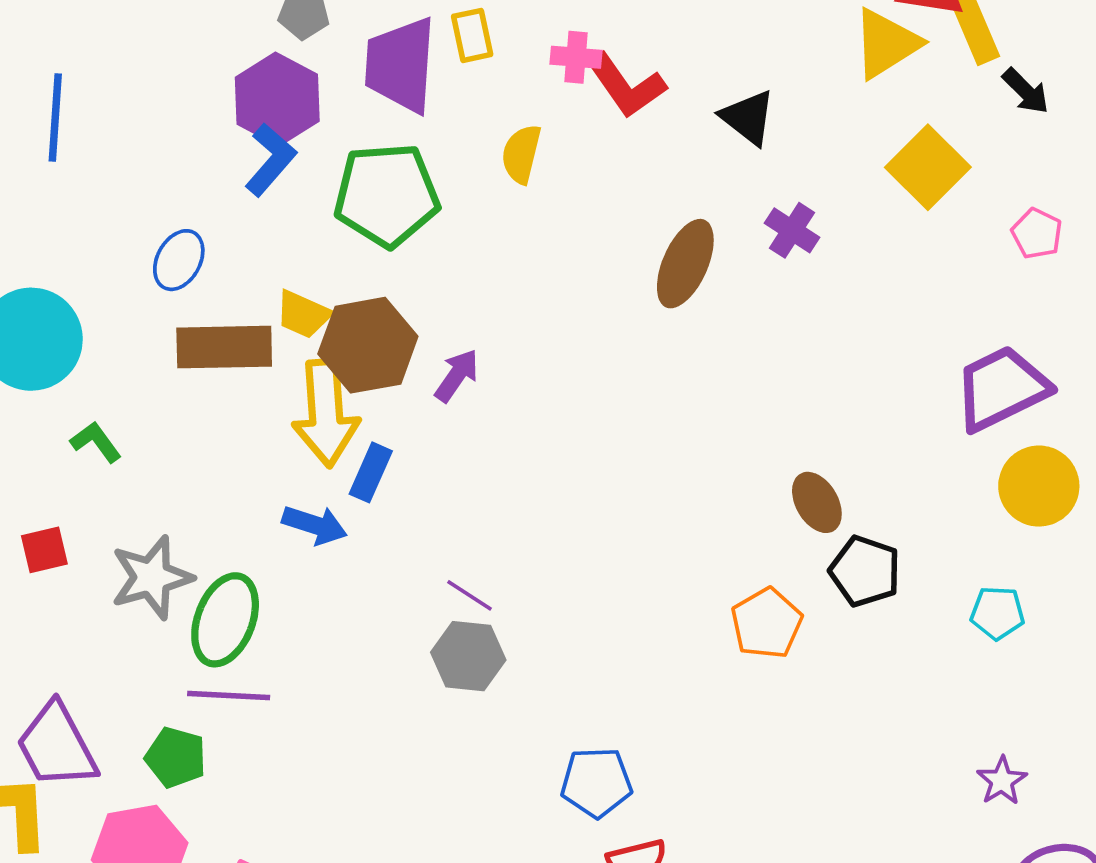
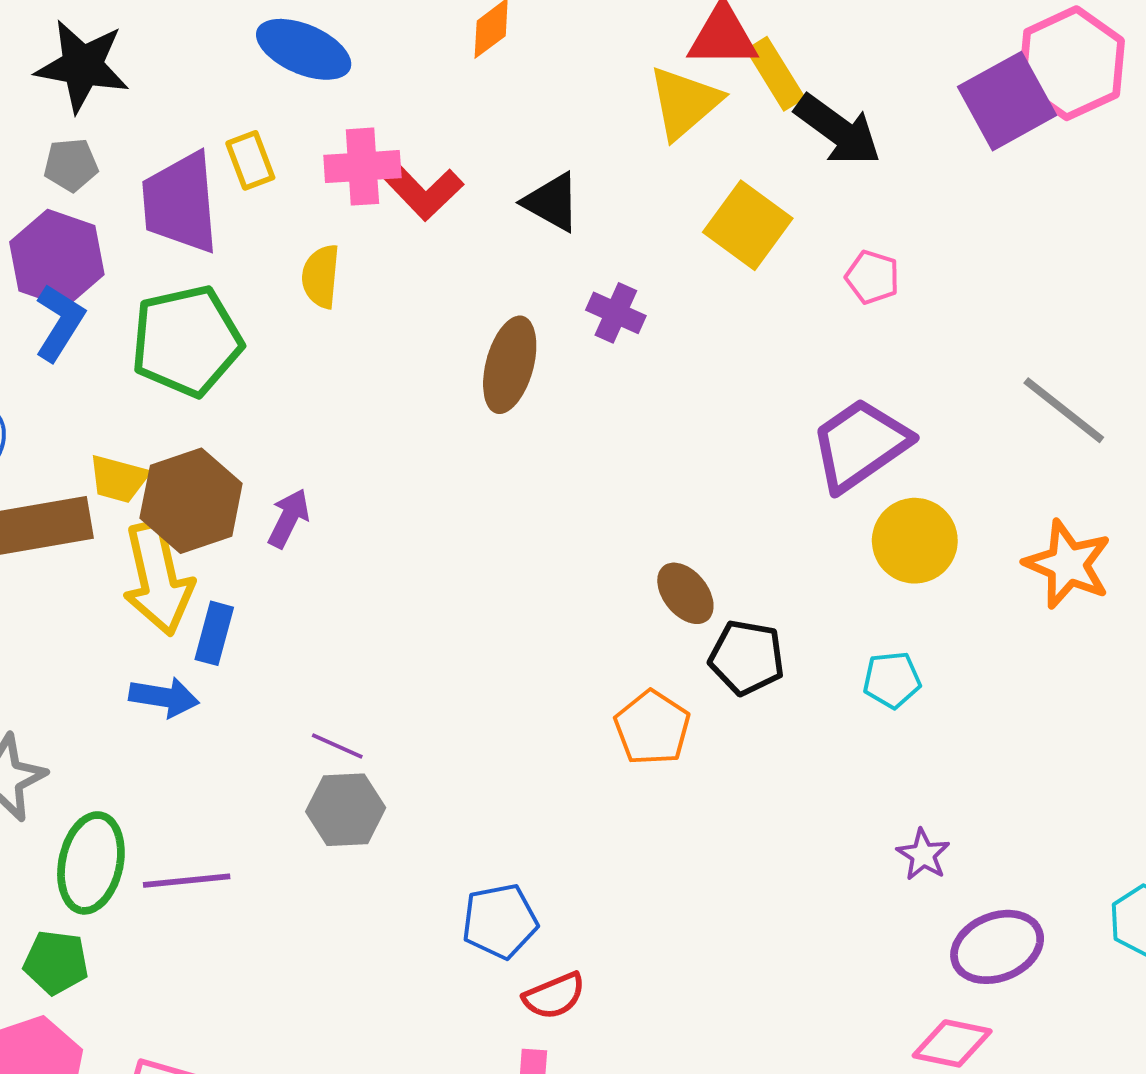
pink cross: (576, 57) -> (362, 167), size x1.4
black arrow: (1026, 91) -> (838, 130), size x1.6
green ellipse: (225, 620) -> (91, 863), moved
purple line: (229, 696) -> (187, 881), moved

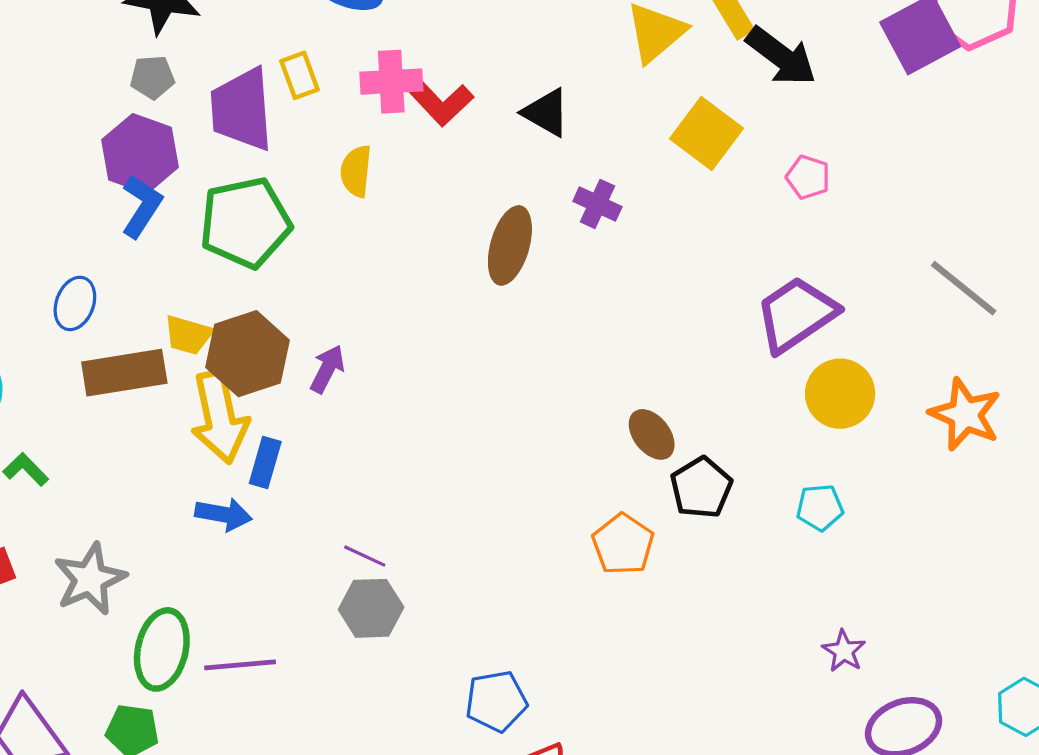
black pentagon: (747, 657) -> (701, 488), turned 30

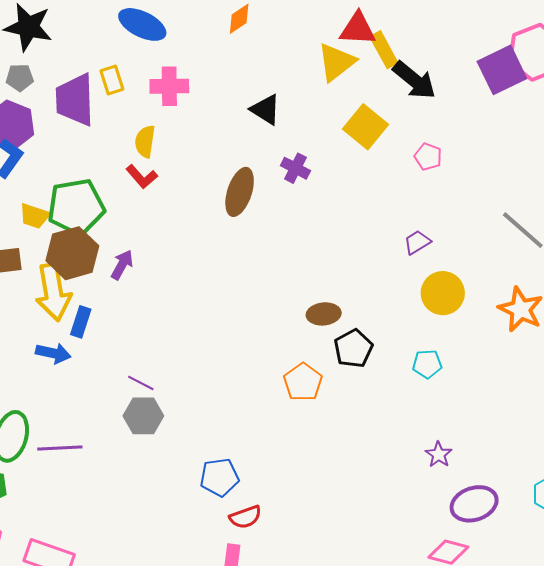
red L-shape: (438, 100) -> (142, 177), moved, size x0.7
green pentagon: (245, 223) -> (76, 207), moved
purple trapezoid: (796, 314) -> (417, 242), size x0.5
yellow trapezoid: (188, 335) -> (35, 216), moved
brown ellipse: (652, 434) -> (324, 314), turned -60

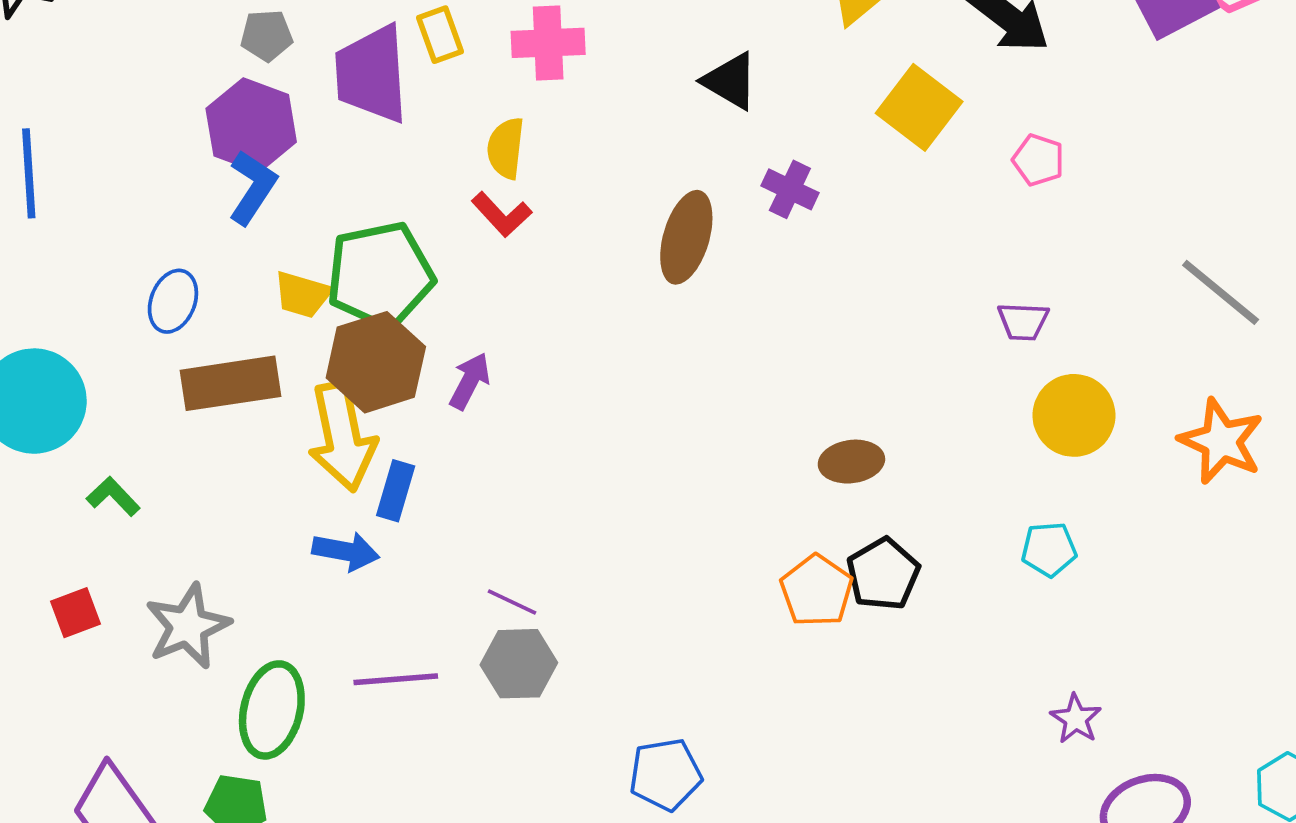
purple trapezoid: (417, 242) -> (1023, 321), turned -144
black pentagon: (353, 349) -> (883, 574), moved
purple line: (60, 448) -> (396, 679), moved

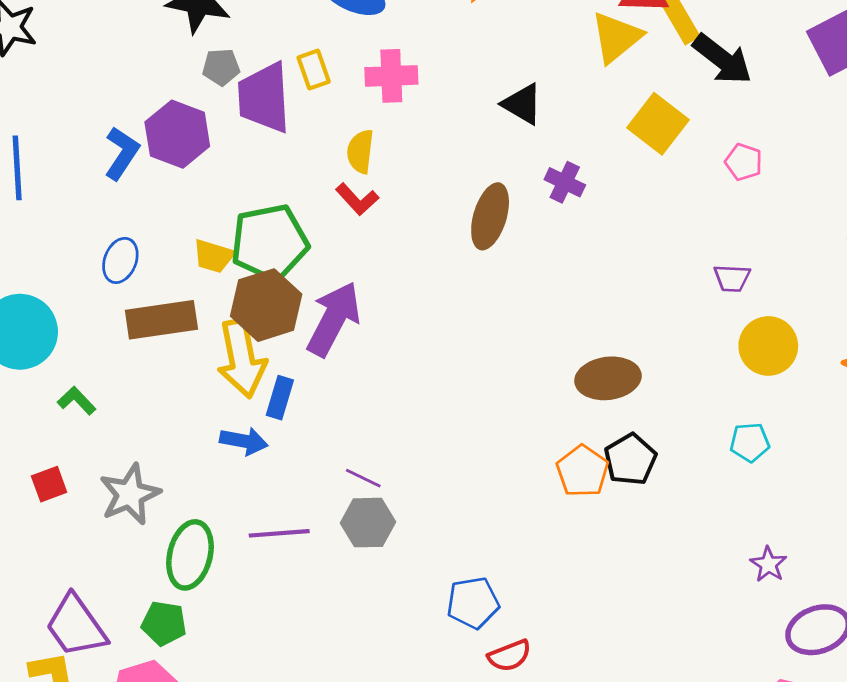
gray pentagon: (267, 35) -> (221, 67), moved
blue L-shape: (252, 187) -> (122, 153), moved
purple arrow: (470, 381) -> (334, 319), size x1.8
brown ellipse: (851, 462) -> (608, 378), size x1.4

